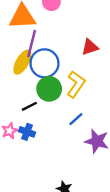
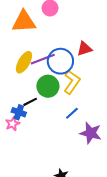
purple line: (32, 44) -> (43, 59), moved, turned 55
blue circle: (44, 63) -> (60, 61), moved
blue cross: (27, 132) -> (19, 112), moved

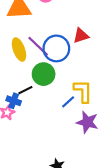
purple line: (43, 59) -> (38, 46), turned 65
yellow ellipse: (24, 62) -> (19, 50), turned -50
yellow L-shape: (72, 82) -> (83, 91), moved, turned -35

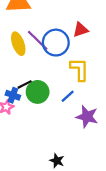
green circle: (44, 74) -> (38, 92), moved
yellow L-shape: (83, 91) -> (79, 69), moved

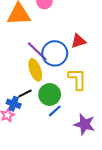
yellow ellipse: (18, 44) -> (35, 70), moved
green circle: (38, 92) -> (50, 94), moved
blue line: (68, 96) -> (55, 111), moved

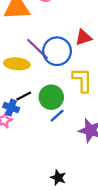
yellow ellipse: (35, 70) -> (17, 64), moved, turned -65

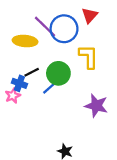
red triangle: (83, 37) -> (90, 15), turned -30
blue line: (57, 116) -> (50, 88), moved

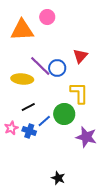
blue circle: (64, 29) -> (57, 68), size x0.7
green circle: (58, 73) -> (64, 114), moved
blue cross: (19, 83) -> (29, 131), moved

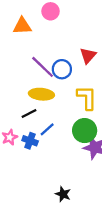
orange triangle: (22, 30) -> (22, 26), size x0.7
yellow ellipse: (22, 79) -> (41, 94), moved
green circle: (64, 114) -> (85, 131), moved

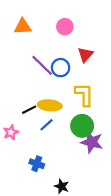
pink circle: (51, 11) -> (65, 27), moved
yellow ellipse: (41, 94) -> (50, 105), moved
blue cross: (30, 141) -> (37, 164), moved

